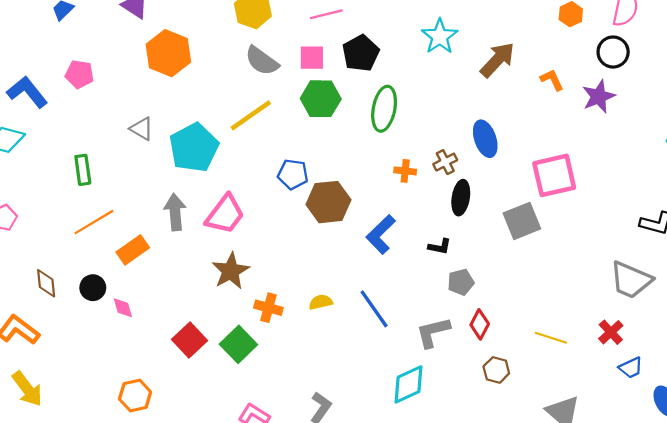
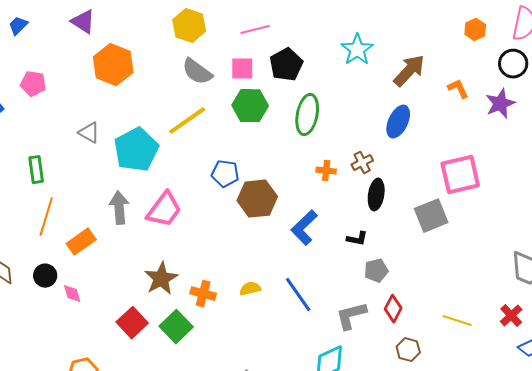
blue ellipse: (485, 139) -> (398, 122), moved, turned 44
orange line: (94, 222) -> (46, 217), turned -42
brown star: (231, 271) -> (161, 279), moved

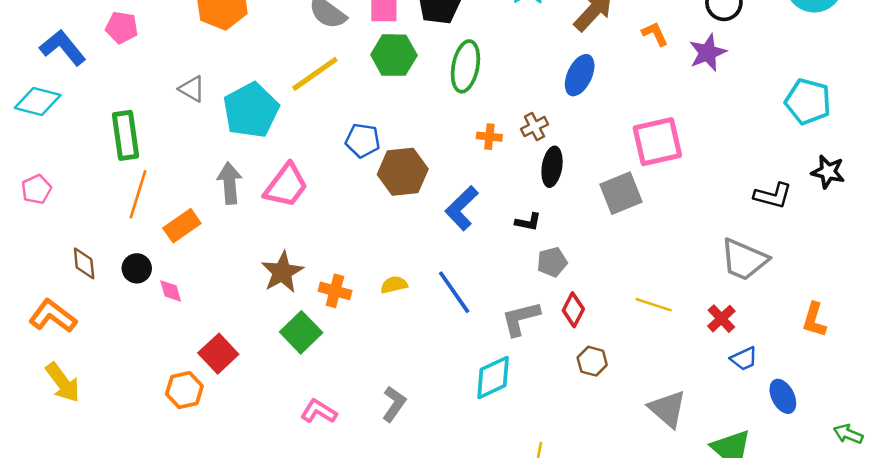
green rectangle: (36, 170) -> (125, 135), size x1.4
yellow line: (457, 321) -> (654, 305), moved
red square: (132, 323) -> (218, 354), moved

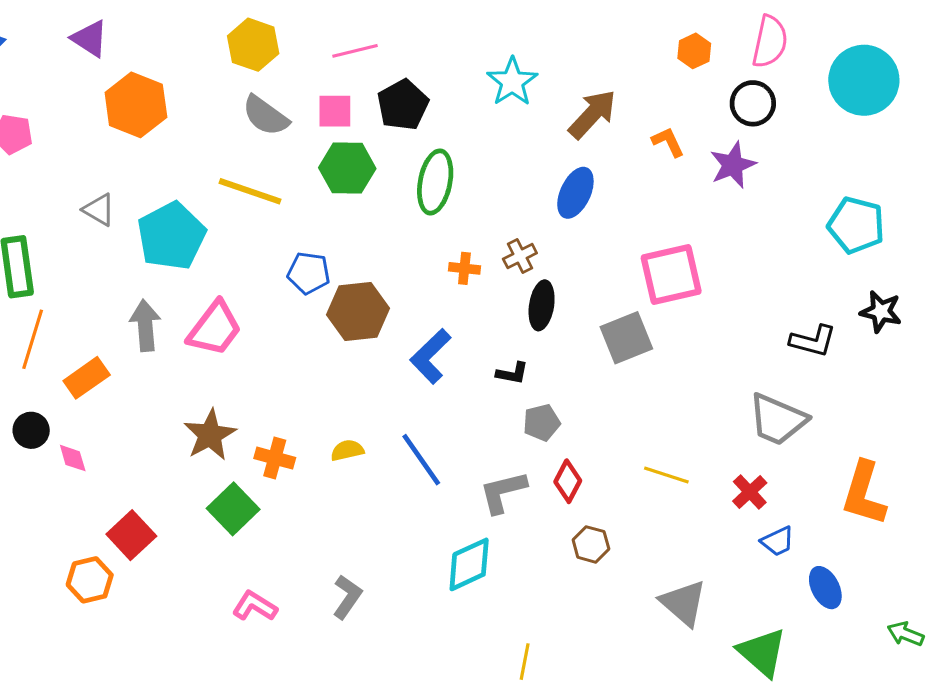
yellow line: (315, 74) -> (250, 191), turned 54
orange L-shape: (814, 320) -> (864, 494), size x1.5

